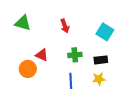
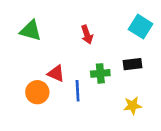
cyan square: (105, 32) -> (141, 27), moved
black rectangle: (101, 60) -> (132, 64), moved
blue line: (71, 81) -> (78, 91), moved

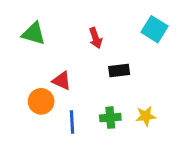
black rectangle: (132, 64) -> (119, 70), moved
green cross: (100, 73) -> (110, 118), moved
blue line: (78, 91) -> (72, 122), moved

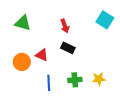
black rectangle: (119, 70) -> (68, 48), moved, turned 32
orange circle: (41, 101) -> (22, 62), moved

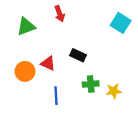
green triangle: (23, 23) -> (26, 26), turned -36
red arrow: (65, 26) -> (60, 14), moved
green cross: (75, 80) -> (91, 84), moved

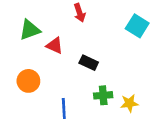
red arrow: (60, 14) -> (80, 13), moved
red triangle: (48, 63) -> (55, 46), moved

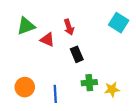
red arrow: (80, 13) -> (69, 27), moved
black rectangle: (89, 63) -> (77, 54), turned 42
orange circle: (28, 81) -> (25, 87), moved

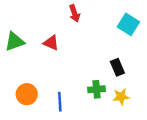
green triangle: (26, 26) -> (14, 42), moved
red arrow: (69, 27) -> (74, 13), moved
black rectangle: (77, 54) -> (117, 67), moved

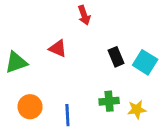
cyan square: (128, 24) -> (145, 62), moved
green triangle: (14, 42) -> (16, 62), moved
black rectangle: (117, 67) -> (116, 57), moved

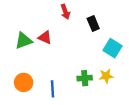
black rectangle: (116, 57) -> (93, 23), moved
green triangle: (16, 62) -> (24, 41), moved
yellow star: (137, 109) -> (106, 76), moved

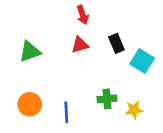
black rectangle: (93, 23) -> (116, 43), moved
red triangle: (45, 37) -> (80, 45), moved, turned -40
yellow star: (106, 76) -> (134, 110), moved

